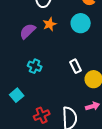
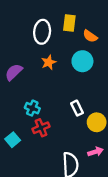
purple semicircle: (28, 31) -> (14, 72), moved
red cross: (42, 115) -> (41, 128), moved

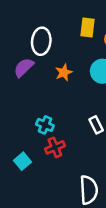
white ellipse: (42, 32) -> (41, 41), moved
purple semicircle: (14, 72) -> (24, 67), moved

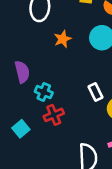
purple semicircle: (24, 67) -> (22, 72), moved, turned 120

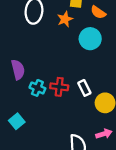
orange star: (63, 39) -> (65, 19), moved
red cross: (54, 115) -> (59, 87), moved, turned 30

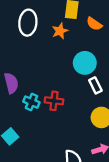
cyan circle: (90, 39) -> (85, 63), moved
white rectangle: (84, 88) -> (95, 85), moved

